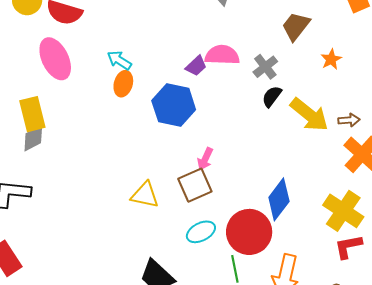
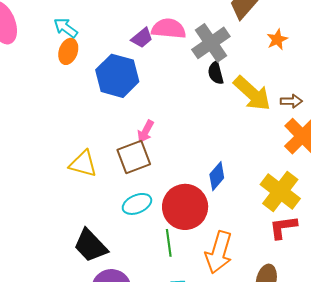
gray cross: (265, 67) -> (211, 43), size x1.5
black semicircle: (272, 96) -> (216, 73), turned -55
blue diamond: (279, 199) -> (217, 176), size x0.7

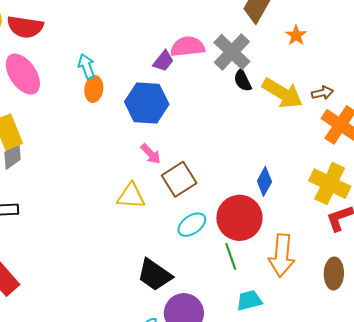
cyan arrow: (66, 28) -> (87, 66), turned 45
pink arrow: (146, 131) -> (151, 154), moved, turned -60

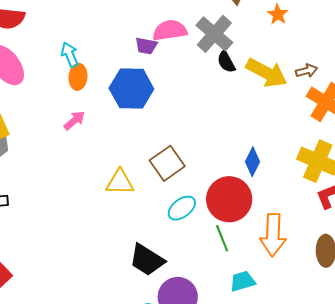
purple trapezoid: (163, 61) -> (146, 46), turned 65
pink arrow: (151, 154) -> (74, 120), moved, turned -85

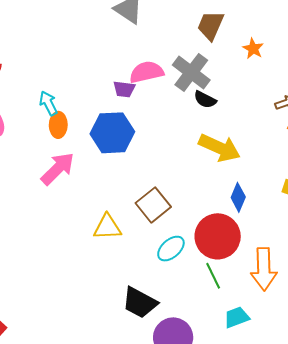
black semicircle: (226, 62) -> (205, 100), turned -30
yellow arrow: (267, 73) -> (219, 148), moved
pink arrow: (74, 120) -> (58, 169), size x1.6

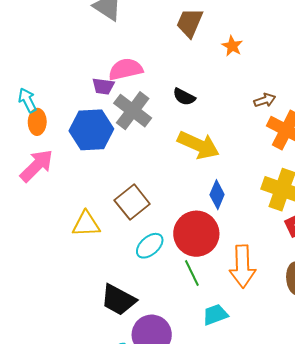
gray cross: (191, 73) -> (133, 111), moved

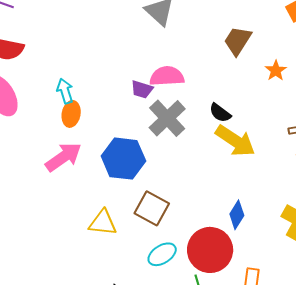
blue hexagon: (91, 130) -> (123, 159), moved
yellow arrow: (198, 145) -> (235, 141), moved
brown square: (132, 202) -> (152, 208), turned -32

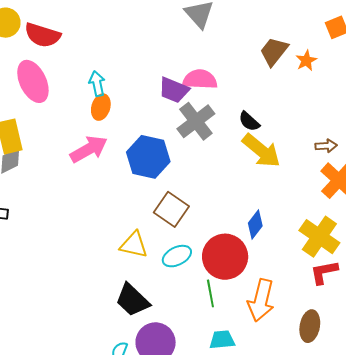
orange star: (276, 70) -> (306, 61), moved
purple trapezoid: (142, 89) -> (174, 90), size x1.4
yellow triangle: (103, 223) -> (134, 245), moved

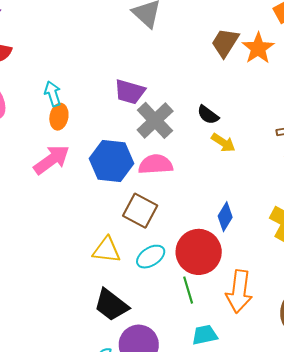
orange star: (306, 61) -> (258, 48), size x1.5
pink semicircle: (200, 79) -> (156, 164), moved
yellow arrow: (261, 151) -> (223, 143), size x0.6

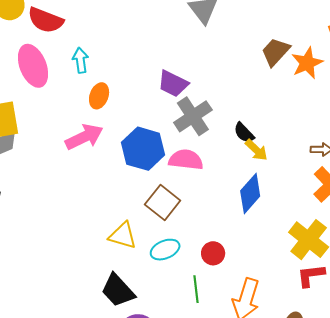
cyan arrow: (53, 94) -> (80, 60), moved
black semicircle: (208, 115) -> (244, 133), moved
blue diamond: (225, 217) -> (250, 194), moved, size x1.4
red circle: (199, 252) -> (213, 253), size x0.5

